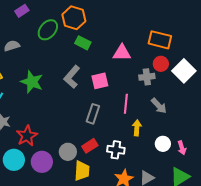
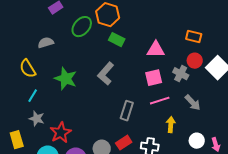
orange rectangle: (160, 40) -> (194, 37), size x0.7
gray cross: (147, 77) -> (181, 74), turned 35
pink square: (100, 81) -> (154, 78), moved
pink line: (126, 104) -> (160, 101), turned 66

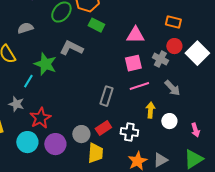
gray L-shape: (106, 74) -> (71, 48), moved, turned 75
cyan line: (33, 96) -> (28, 81), moved
white circle: (197, 141) -> (169, 121), moved

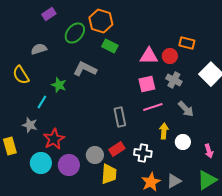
red circle: (174, 46) -> (170, 56), moved
green star: (45, 64) -> (59, 85), size x0.7
gray rectangle: (106, 96) -> (120, 117), turned -30

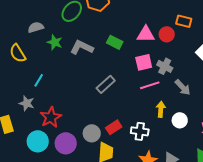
green rectangle: (110, 46) -> (115, 42), moved
gray cross: (174, 80) -> (165, 66), moved
green star: (59, 85) -> (55, 42), moved
gray rectangle: (120, 117) -> (106, 84), moved, turned 60

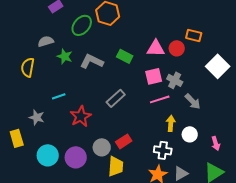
yellow semicircle: (18, 53) -> (28, 67), turned 42
cyan line: (39, 80) -> (59, 96), moved, turned 40
red star: (51, 117) -> (81, 116), moved
white cross: (140, 131) -> (163, 150), moved

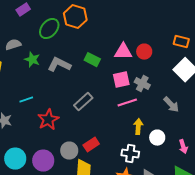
orange rectangle: (194, 35) -> (181, 42), moved
gray arrow: (193, 101) -> (171, 105), moved

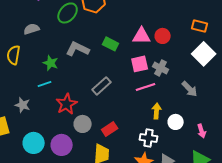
green star: (32, 60) -> (51, 63), moved
gray circle: (69, 151) -> (83, 124), moved

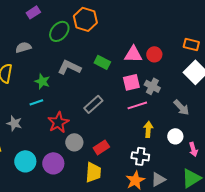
white circle: (176, 122) -> (175, 136), moved

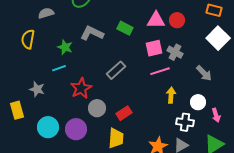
white cross: (140, 156) -> (185, 122), moved

